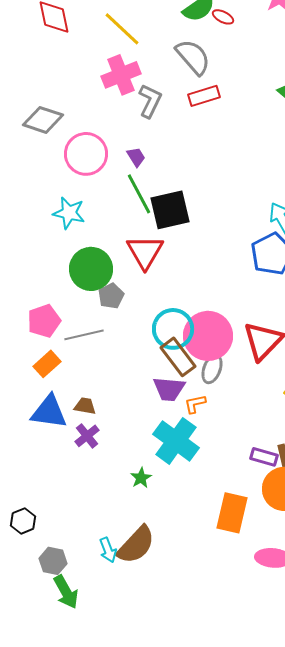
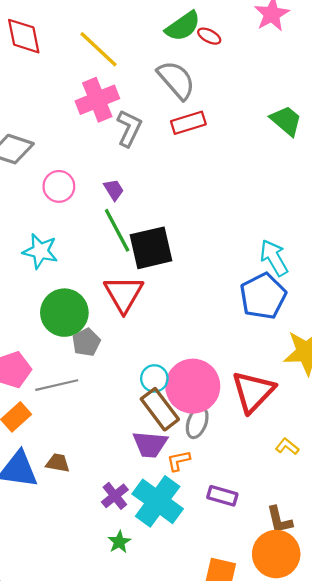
pink circle: (86, 154) -> (59, 186), size x0.7
cyan circle: (173, 329) -> (154, 378), size x0.6
purple cross: (87, 436) -> (115, 496), moved
purple rectangle: (264, 457) -> (222, 496), moved

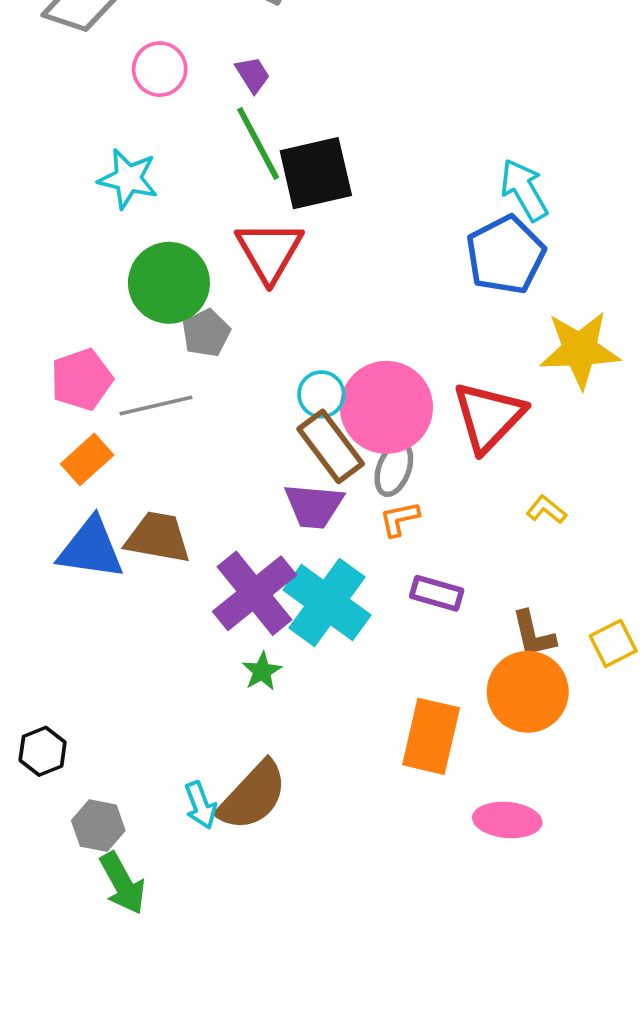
orange L-shape: (178, 461) -> (399, 519), moved
brown trapezoid: (58, 463) -> (158, 537), size x1.6
purple cross: (115, 496) -> (254, 593), size x1.8

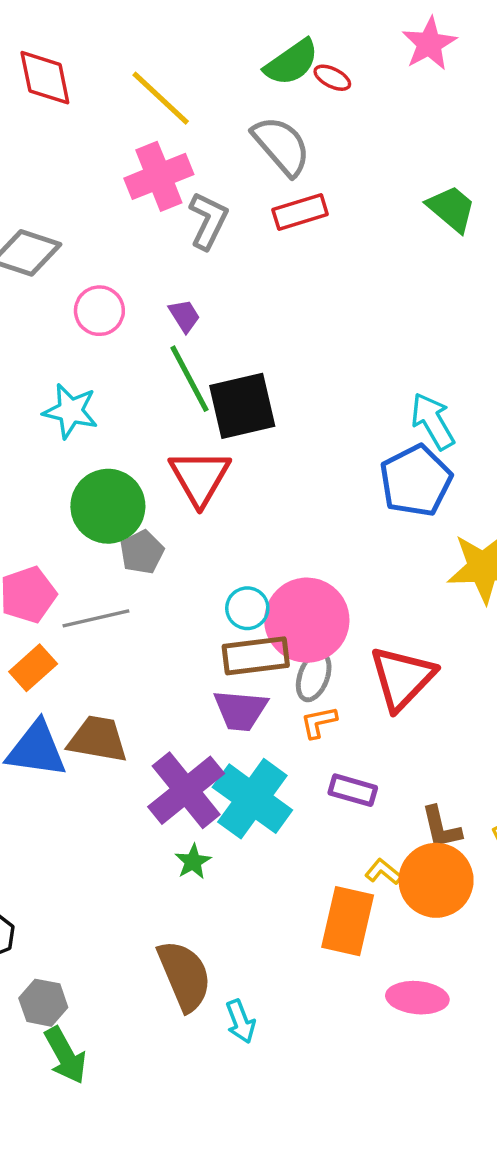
red triangle: (489, 417) -> (402, 678), moved
brown rectangle: (331, 446) -> (256, 656), turned -60
yellow L-shape: (546, 510) -> (383, 872), moved
brown semicircle: (253, 796) -> (184, 976), turned -66
cyan arrow: (201, 805) -> (241, 1021), moved

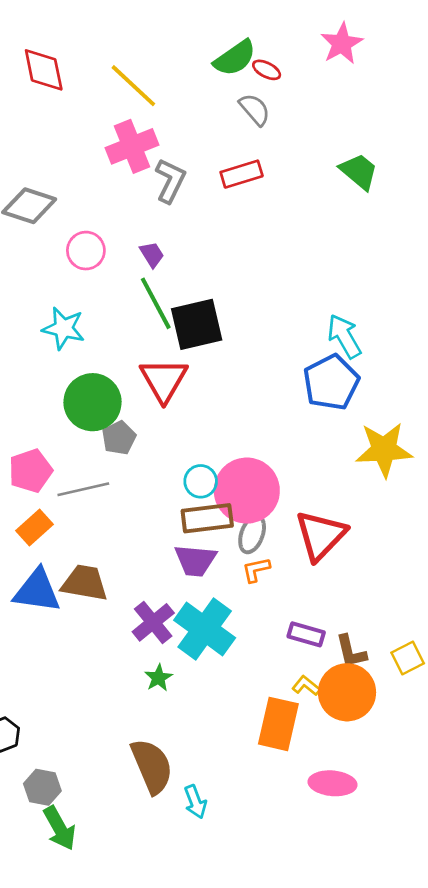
gray semicircle: (281, 146) -> (255, 109), moved, size x0.7
purple cross: (186, 790) -> (153, 622), size x0.7
purple rectangle: (353, 790) -> (306, 634), moved

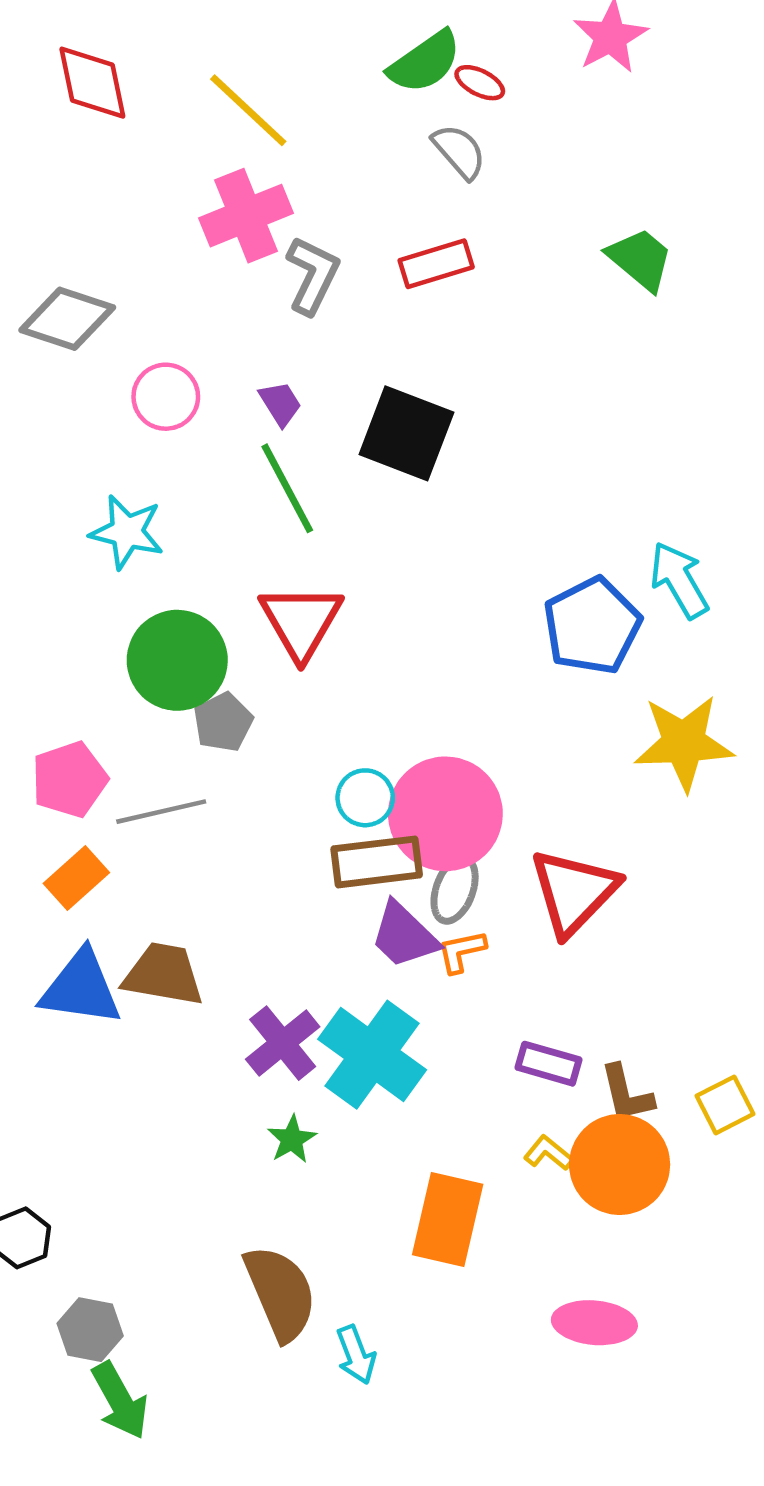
black square: (197, 324) -> (406, 433), moved, turned 34
cyan arrow: (344, 336) -> (679, 580), moved
purple trapezoid: (195, 560) -> (404, 935), moved, turned 39
orange rectangle: (278, 724) -> (448, 1220), moved

